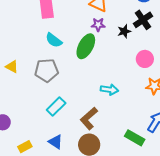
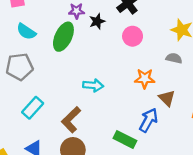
black star: (124, 31) -> (97, 21), moved
pink circle: (145, 59) -> (133, 36), moved

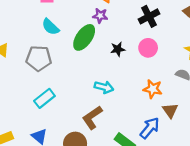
black star: (97, 21) -> (118, 49), moved
brown L-shape: (71, 120) -> (92, 118), moved

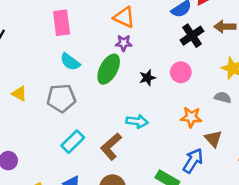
black cross: (149, 16) -> (192, 36), moved
brown L-shape: (92, 118) -> (111, 147), moved

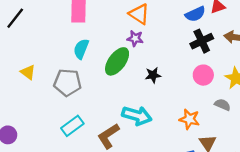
cyan semicircle: (70, 62) -> (81, 49), turned 66
pink circle: (181, 72) -> (203, 75), moved
cyan arrow: (137, 121) -> (137, 116), size x1.4

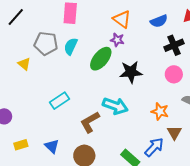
blue semicircle: (195, 14) -> (159, 21), moved
black star: (153, 75) -> (131, 72), size x1.6
gray pentagon: (67, 82) -> (46, 43), moved
cyan rectangle: (72, 126) -> (59, 101), moved

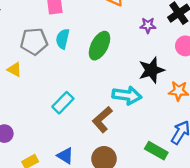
purple star: (117, 40) -> (148, 25), moved
black star: (131, 72) -> (151, 70), moved

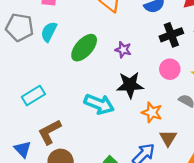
purple star: (148, 25) -> (123, 50), moved
brown L-shape: (102, 120) -> (50, 132), moved

